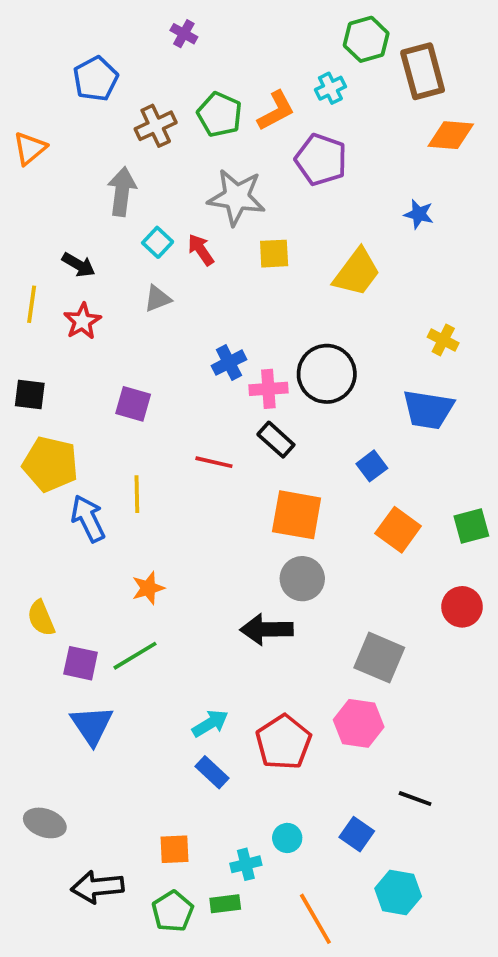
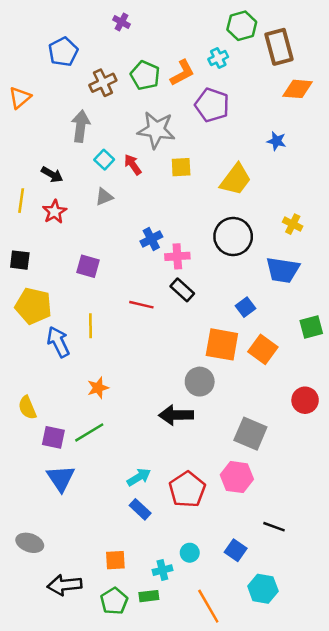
black circle: (327, 374) -> (233, 237), moved
orange square: (297, 515) -> (222, 344), moved
green square: (471, 526) -> (311, 327), moved

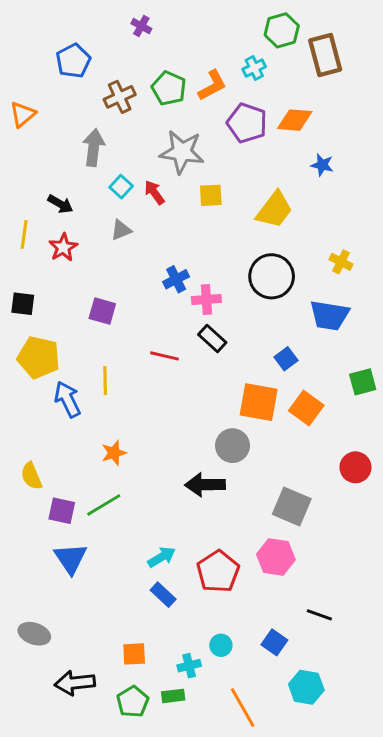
orange diamond: (298, 89) -> (295, 120), moved

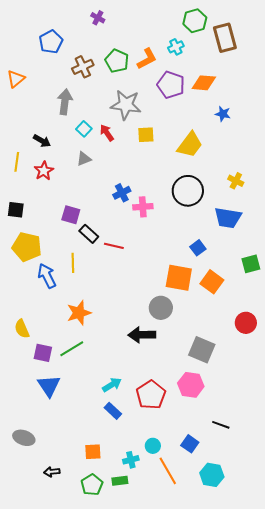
black rectangle: (212, 339) -> (89, 234), moved
orange star: (114, 453) -> (79, 313), size x1.4
black arrow: (75, 683) -> (52, 472), size x0.6
orange line: (243, 707) -> (168, 471), moved

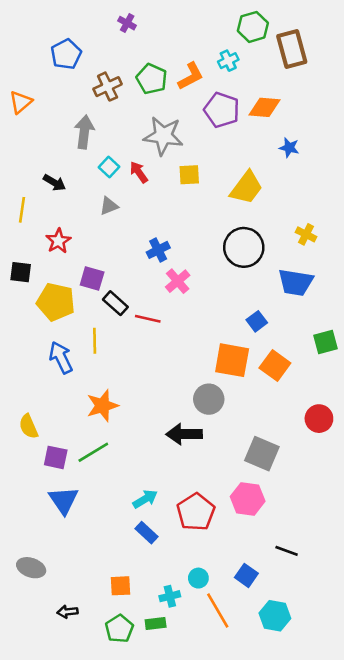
red star: (44, 171) -> (58, 241), moved
pink cross: (143, 207) -> (178, 281), moved, turned -36
yellow pentagon: (27, 247) -> (56, 302), moved

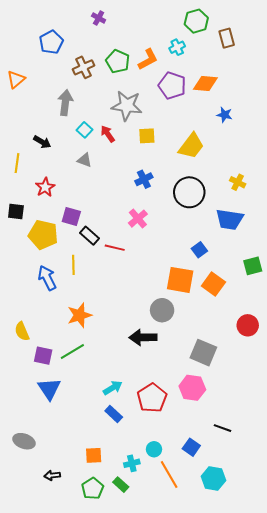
brown rectangle: (292, 49) -> (227, 38), size x0.7
gray triangle: (109, 206) -> (84, 160), turned 42
blue cross: (158, 250) -> (144, 179), moved
green rectangle: (156, 623) -> (121, 485), turned 49

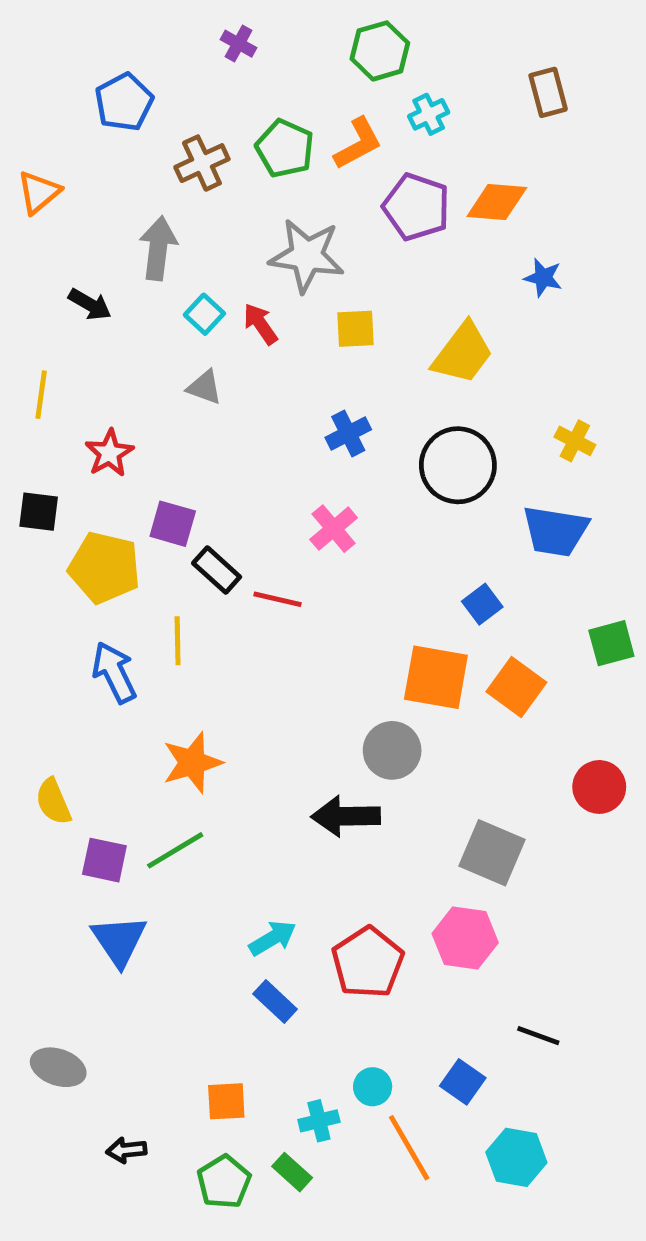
green hexagon: (196, 21) -> (380, 51), moved
black arrow: (42, 142) -> (90, 304), moved

